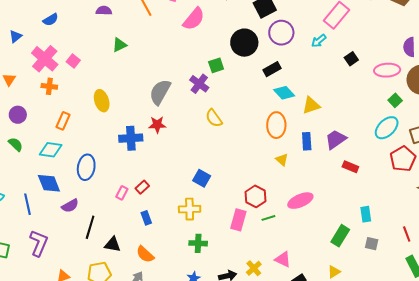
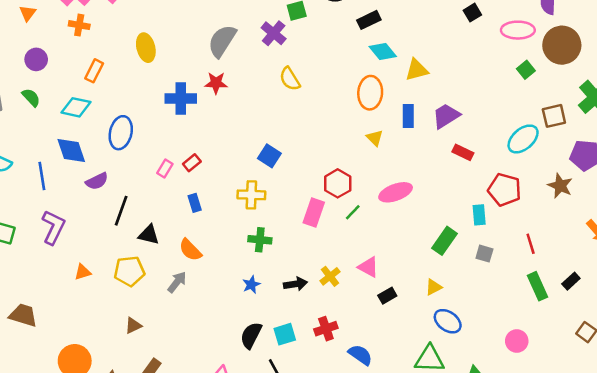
cyan ellipse: (387, 128) -> (523, 139), moved
red pentagon: (403, 159) -> (505, 190), moved, turned -30
green line: (268, 218) -> (353, 212), turned -32

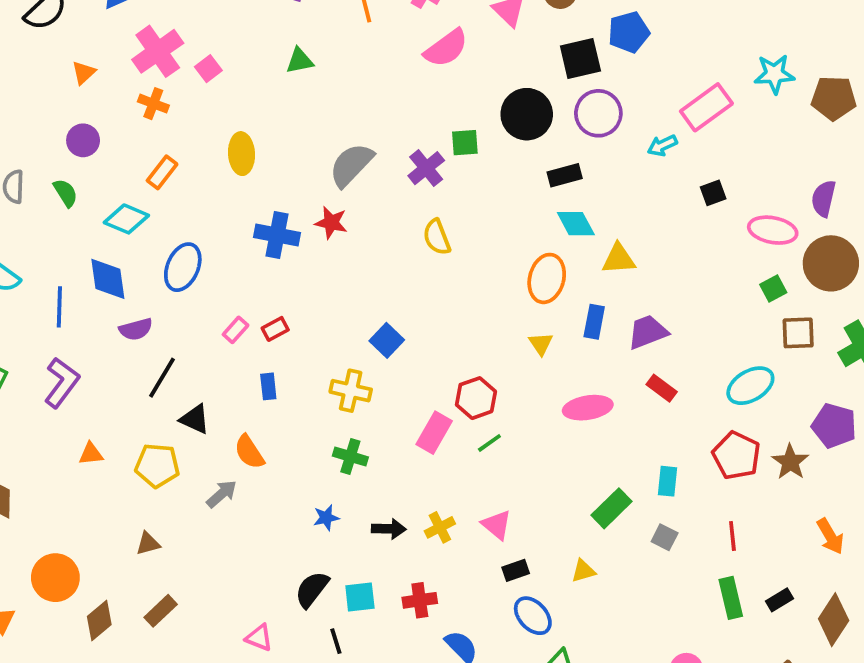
brown square: (554, 116) -> (798, 333), moved
red pentagon: (505, 190) -> (736, 455), moved
pink ellipse: (396, 192) -> (588, 408), moved
blue ellipse: (448, 321) -> (533, 616), moved

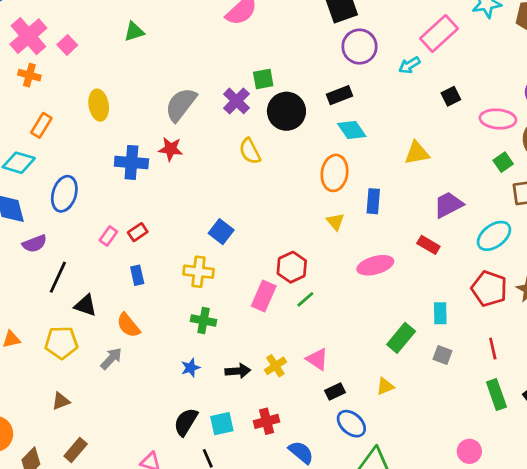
black circle: (527, 114) -> (286, 111), moved
yellow triangle: (619, 259) -> (417, 153), moved
purple trapezoid: (648, 332) -> (448, 205), moved

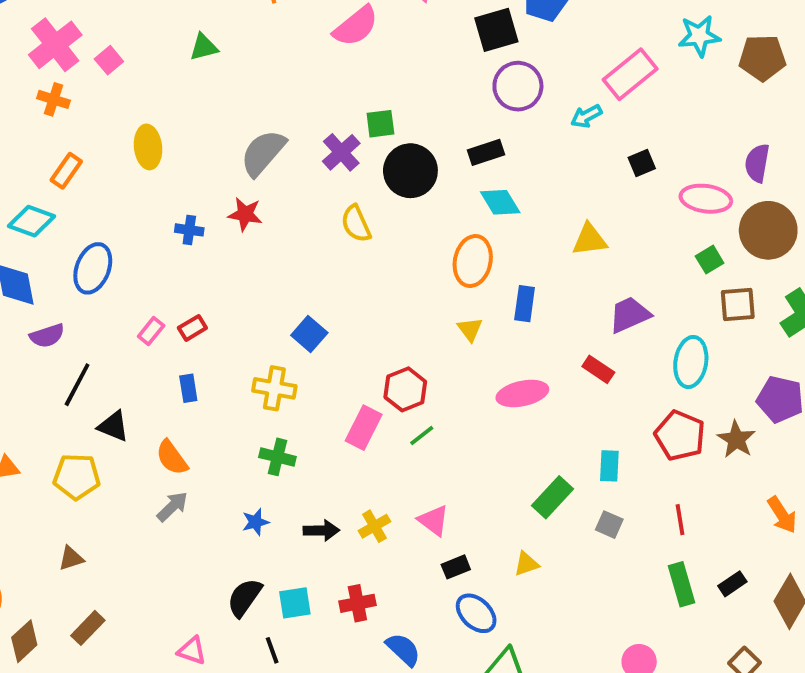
blue cross: (131, 162) -> (189, 230), size x0.6
cyan ellipse: (494, 236) -> (691, 362), turned -48
gray arrow: (111, 359) -> (172, 507), moved

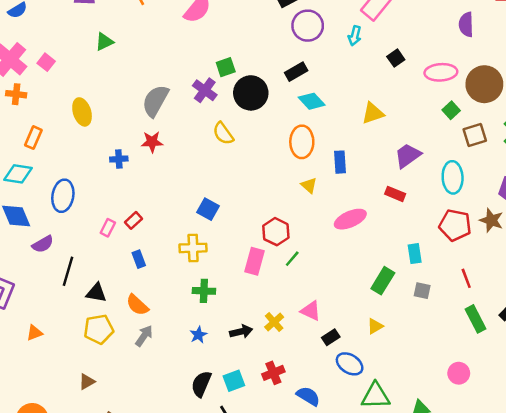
cyan arrow: (586, 116) -> (355, 36), turned -36
purple semicircle: (757, 163) -> (466, 24), moved
yellow pentagon: (77, 477) -> (99, 329), moved

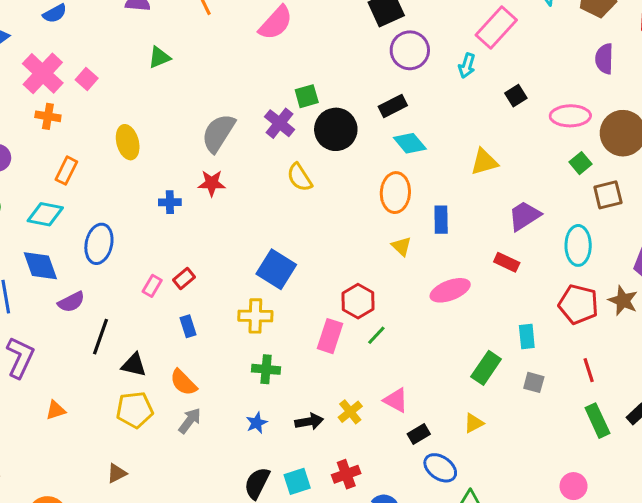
blue square: (208, 209) -> (276, 269), size x1.4

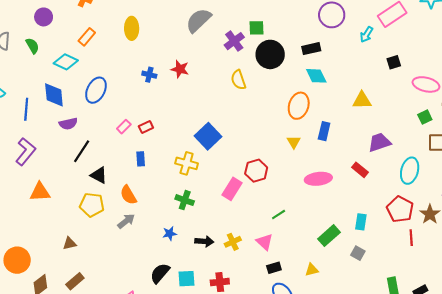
gray semicircle: (218, 133) -> (199, 20), moved
green line: (376, 335) -> (279, 215), moved
red line: (589, 370) -> (411, 238), moved
orange triangle: (56, 410) -> (40, 192), size x1.5

